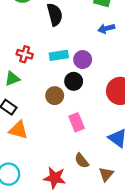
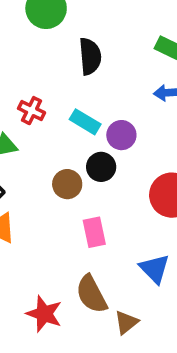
cyan rectangle: (59, 55) -> (85, 122), turned 30
brown semicircle: (82, 161) -> (91, 294), size x1.5

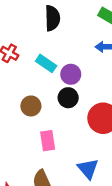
black circle: (101, 167) -> (68, 98), moved

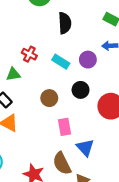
purple circle: (71, 74) -> (88, 60), moved
blue triangle: (88, 169) -> (85, 148), moved

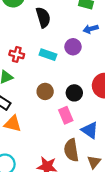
black circle: (81, 90) -> (74, 93), moved
brown semicircle: (62, 163) -> (71, 150), turned 30

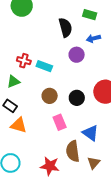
black semicircle: (43, 17) -> (65, 27), moved
cyan rectangle: (48, 55) -> (44, 66), moved
pink rectangle: (66, 115) -> (60, 122), moved

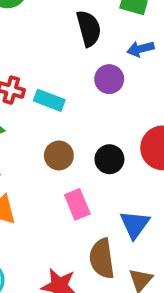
blue triangle: (90, 133) -> (135, 224), turned 30

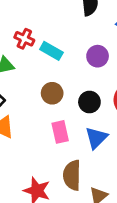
purple circle: (109, 79) -> (98, 56), moved
blue triangle: (135, 224) -> (96, 138), moved

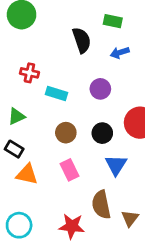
red cross: (24, 39) -> (29, 73), moved
pink rectangle: (60, 132) -> (70, 170), moved

